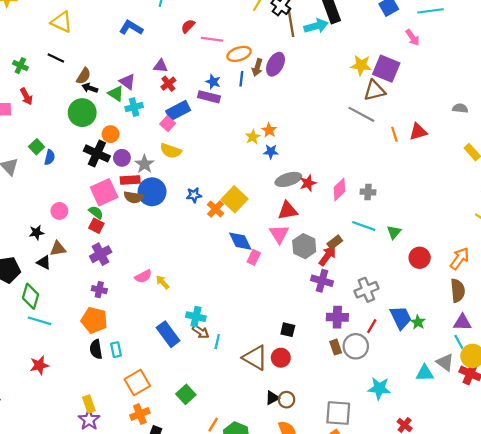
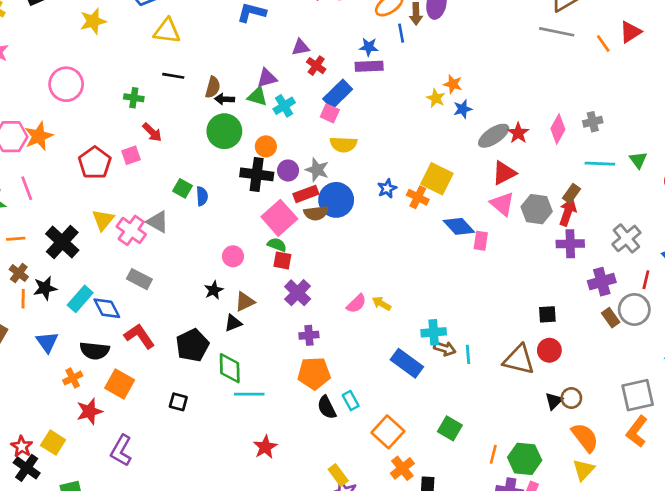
purple triangle: (127, 82) -> (267, 78), turned -35
black triangle: (44, 262) -> (233, 323), turned -32

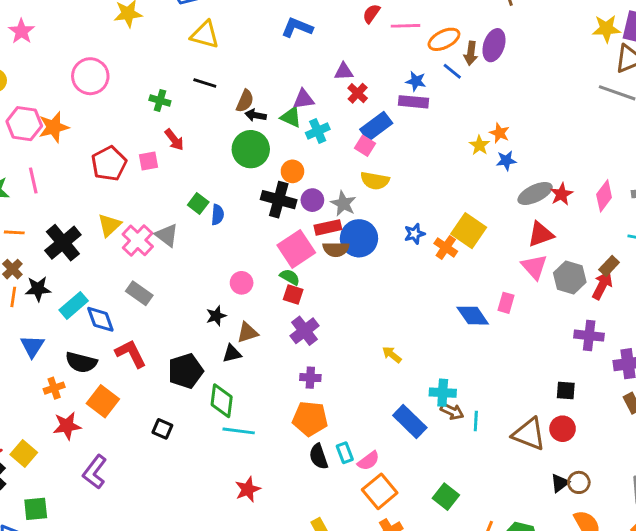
blue line: (401, 33) -> (452, 71), turned -48
blue diamond: (459, 226) -> (473, 316), moved
purple cross: (570, 244) -> (589, 336), moved
pink semicircle: (356, 304) -> (369, 461), moved

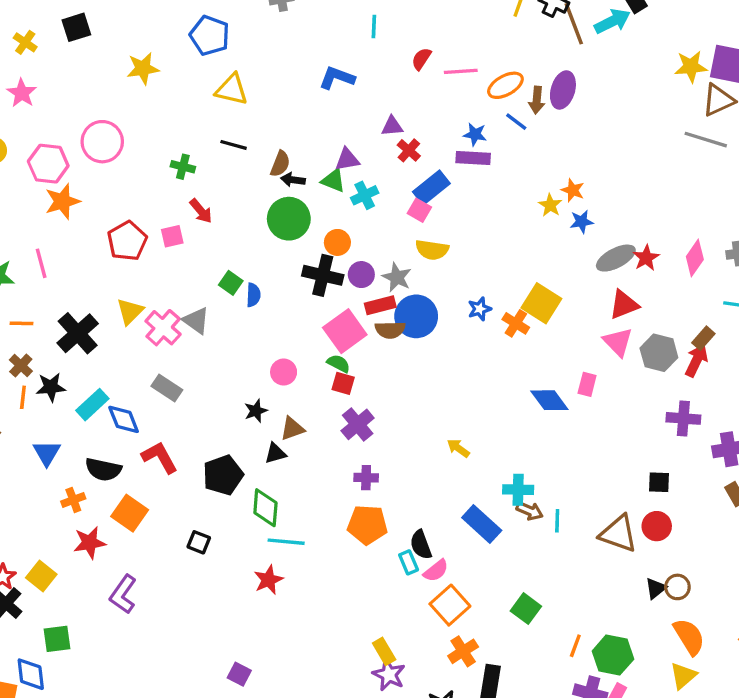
pink hexagon: (24, 124) -> (48, 164), moved
black semicircle: (319, 456) -> (421, 545), moved
red star: (248, 489) -> (268, 580), moved

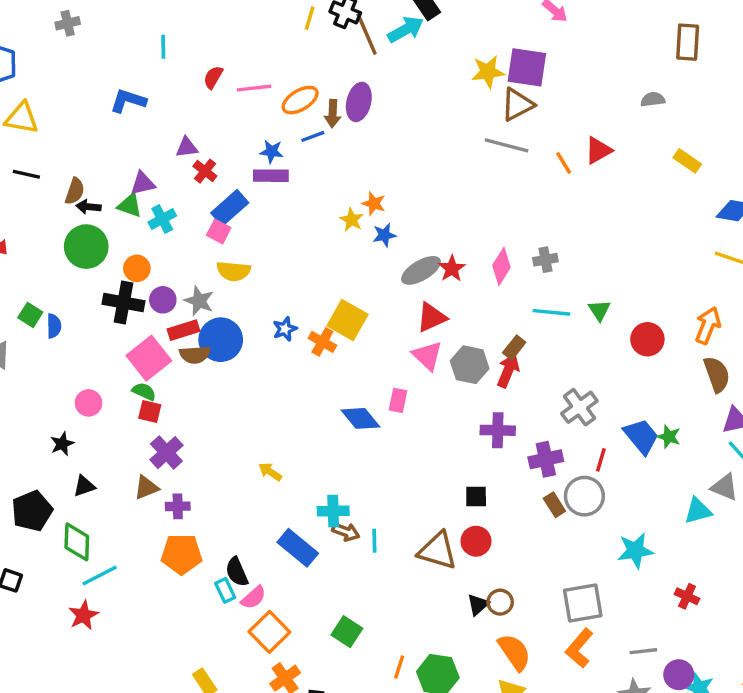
blue line: (516, 122) -> (313, 136), turned -55
brown triangle: (292, 429) -> (146, 488), moved
cyan line: (286, 542) -> (100, 575), turned -30

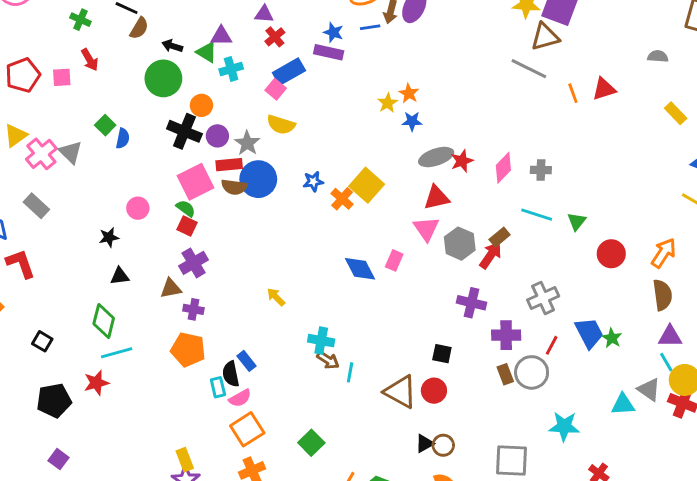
brown semicircle: (75, 191) -> (139, 28), moved
black pentagon: (32, 511) -> (54, 401), moved
blue rectangle: (298, 548) -> (247, 361), moved, size x0.6

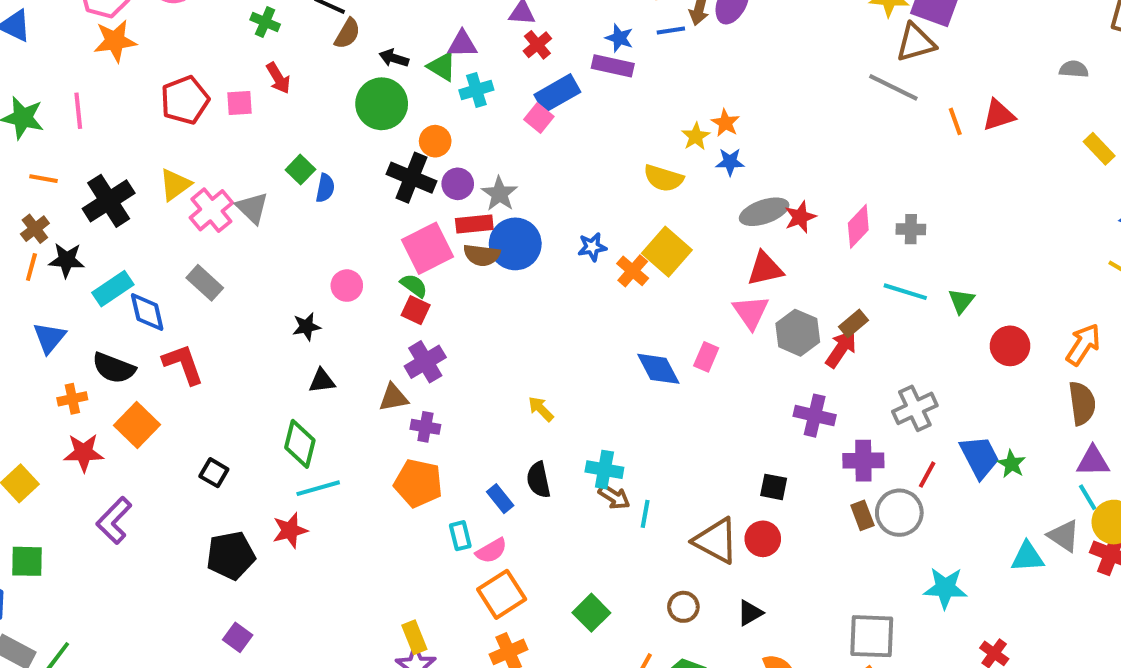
yellow semicircle: (281, 125) -> (663, 178), moved
black semicircle: (231, 374) -> (538, 480), moved
brown circle: (443, 445) -> (683, 607), moved

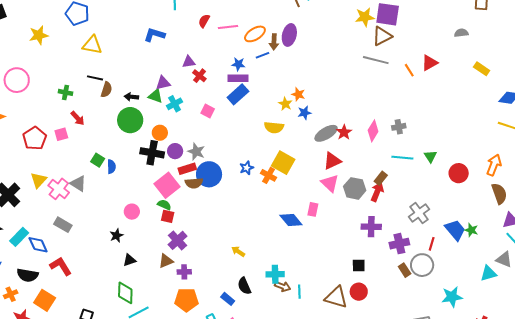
blue rectangle: (557, 93) -> (238, 94), moved

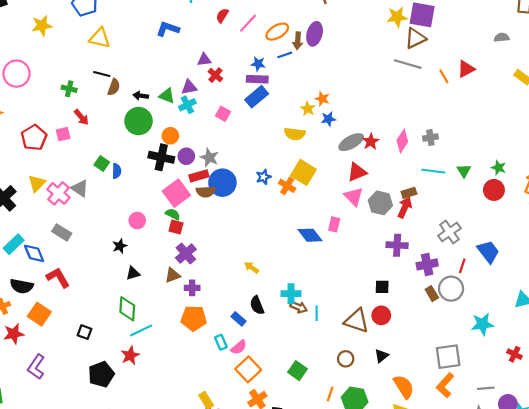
pink line: (228, 27) -> (248, 23), turned -42
purple triangle: (163, 83) -> (189, 87), moved
brown rectangle: (381, 178) -> (409, 193), turned 32
green star: (471, 230) -> (499, 168), moved

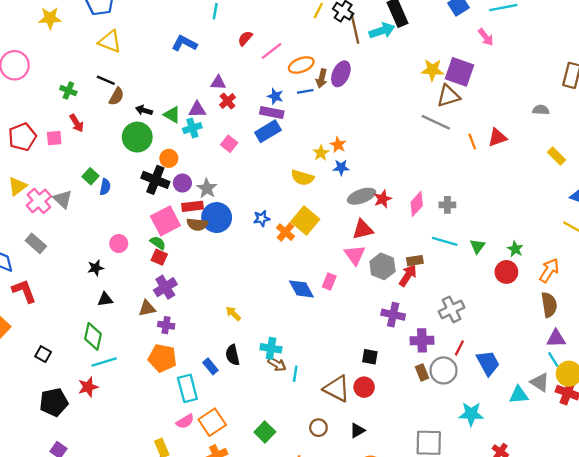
blue trapezoid: (488, 252) -> (488, 363), moved
cyan rectangle: (221, 342) -> (187, 388), size x1.6
pink semicircle: (239, 347) -> (185, 421), moved

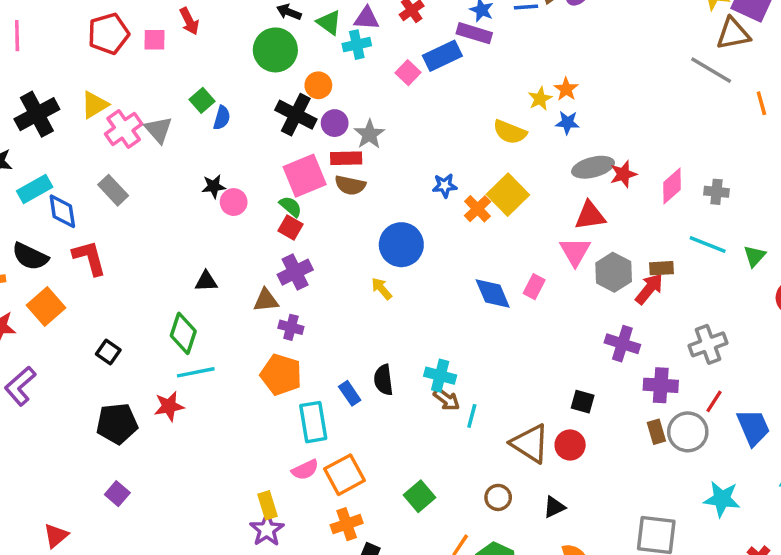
blue rectangle: (268, 131) -> (442, 56), moved
blue circle: (217, 218) -> (401, 245), moved
black star: (96, 268) -> (214, 186), moved
yellow arrow: (233, 314) -> (382, 289), moved

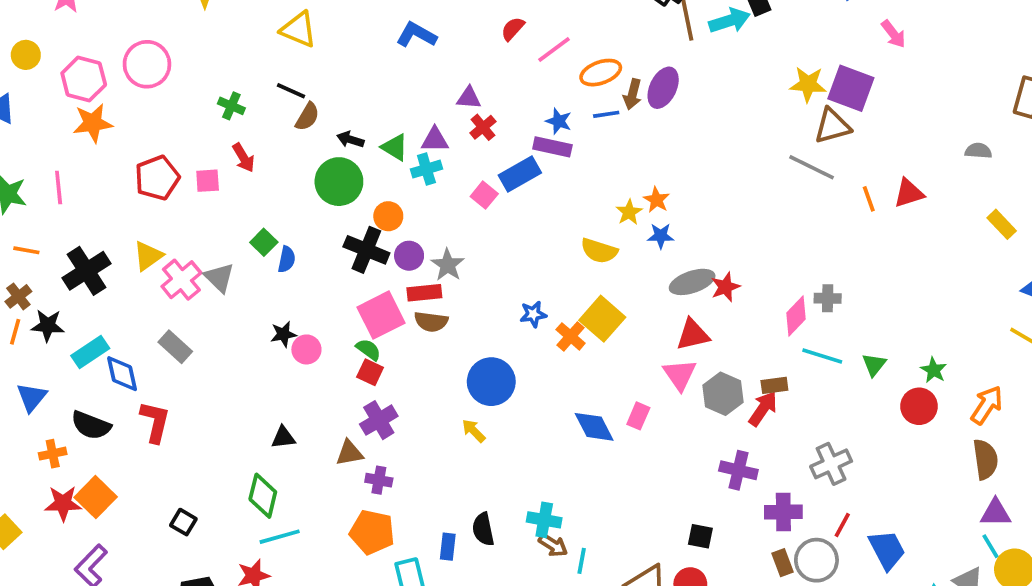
pink diamond: (672, 186) -> (796, 316), moved
red L-shape: (89, 258) -> (155, 422), turned 33
orange square: (46, 306) -> (96, 497), moved
blue rectangle: (350, 393) -> (448, 547), turned 45

